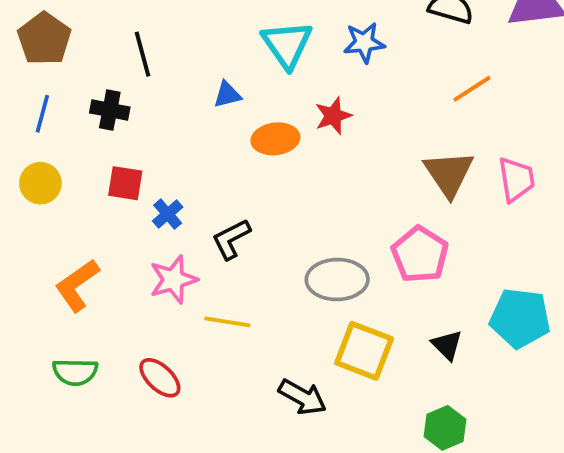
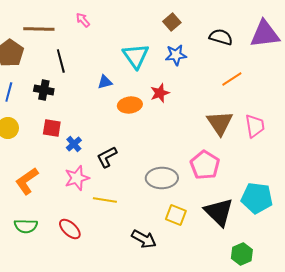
black triangle: (447, 345) -> (219, 212), size x1.8
yellow square: (364, 351) -> (176, 215), size x0.7
green hexagon: (445, 428) -> (242, 254), moved

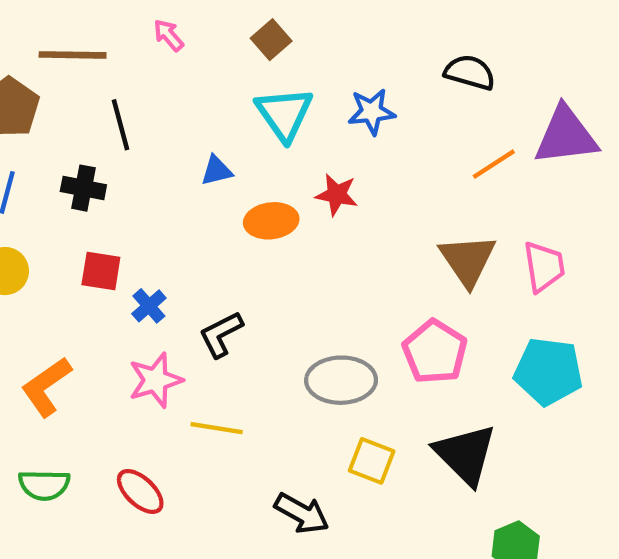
brown square: (172, 22) -> (271, 40), moved
purple triangle: (265, 34) -> (566, 136), moved
red star: (160, 93) -> (337, 195), turned 30
cyan pentagon: (257, 198) -> (548, 371), moved

